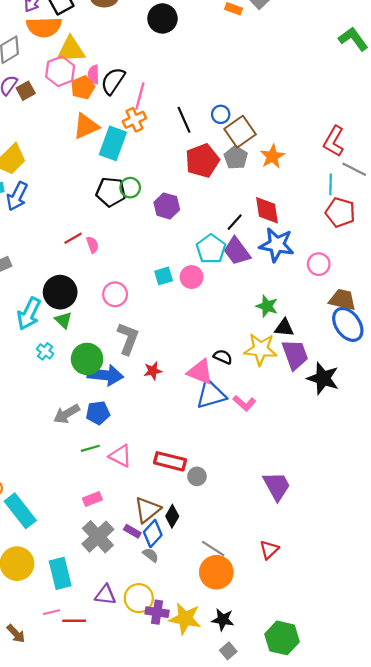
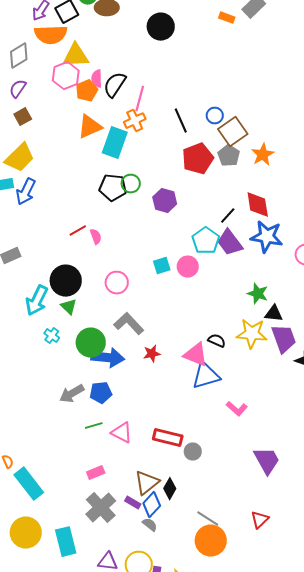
brown square: (26, 91) -> (23, 117), moved
gray L-shape: (128, 338) -> (129, 324), turned -64
pink L-shape: (244, 403) -> (237, 409), moved

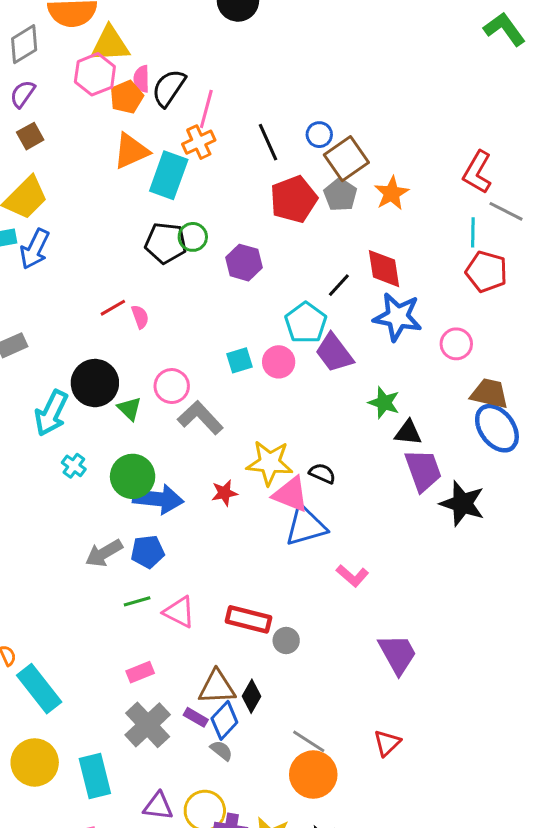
purple trapezoid: (230, 243) -> (334, 353), moved
green triangle: (69, 307) -> (130, 409), moved
gray L-shape: (129, 324) -> (200, 418), moved
yellow star: (252, 334) -> (270, 463), moved
brown triangle: (147, 483) -> (217, 687), turned 36

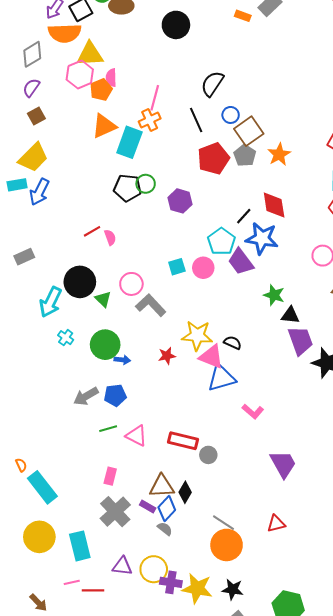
black semicircle: (169, 88) -> (212, 84), moved
blue star: (398, 317) -> (262, 238), moved
blue arrow: (158, 499) -> (122, 360), size x0.5
pink rectangle: (140, 672) -> (110, 476), turned -54
red triangle: (387, 743) -> (276, 524), turned 30

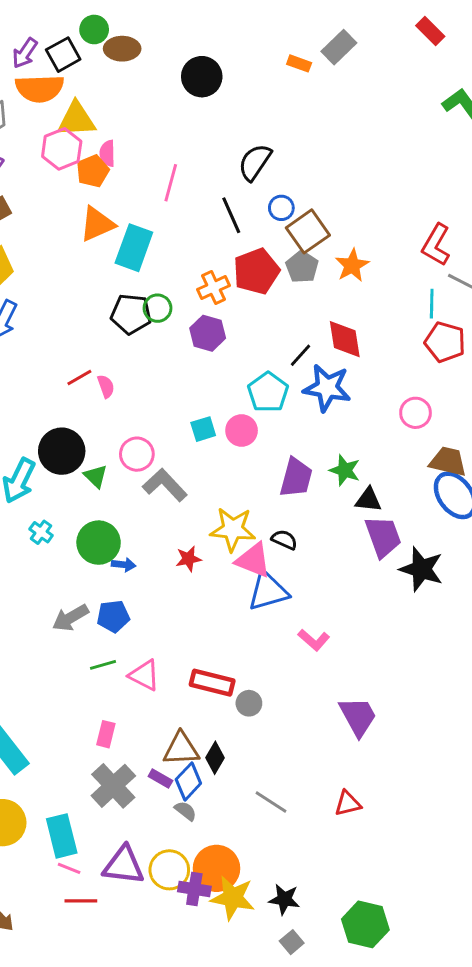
orange cross: (150, 120) -> (214, 287), moved
purple trapezoid: (241, 262) -> (296, 478), moved, turned -128
orange circle: (227, 545) -> (216, 868), moved
purple triangle: (122, 566) -> (124, 865), size x1.4
pink line: (72, 582) -> (69, 868), moved, turned 35

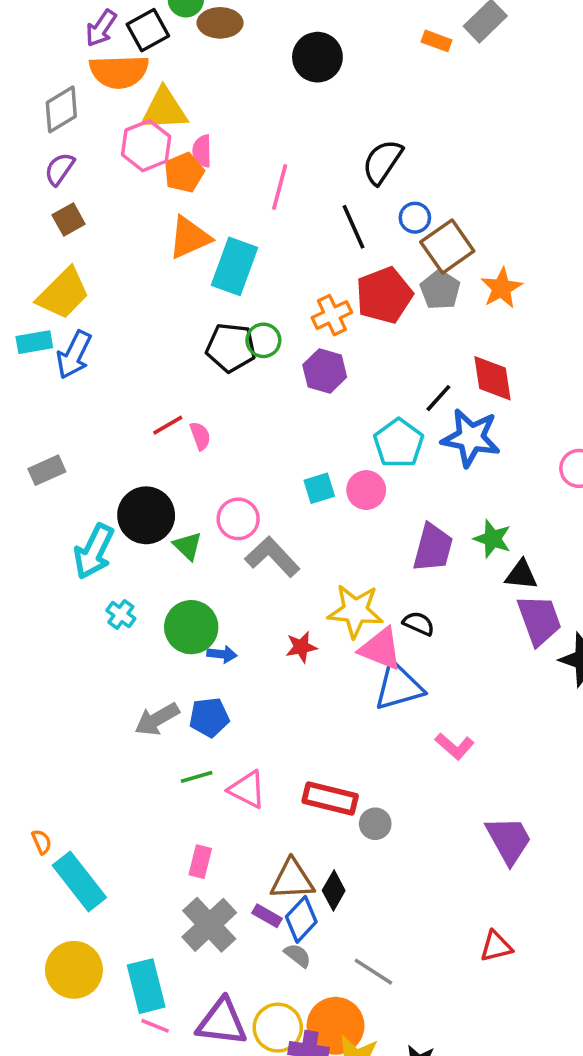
gray line: (271, 802) -> (373, 972), moved

